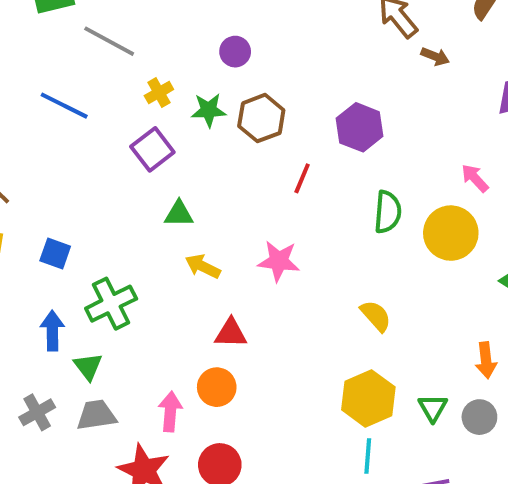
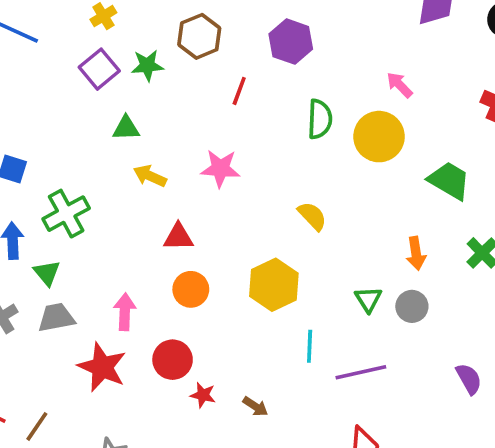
green star: (209, 110) -> (147, 65), moved
orange circle: (217, 387) -> (191, 289), moved
yellow hexagon: (368, 398) -> (274, 285), moved

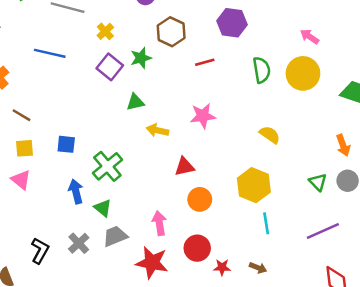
red line: (239, 91) -> (205, 62), turned 66
cyan line: (310, 346) -> (266, 223), moved

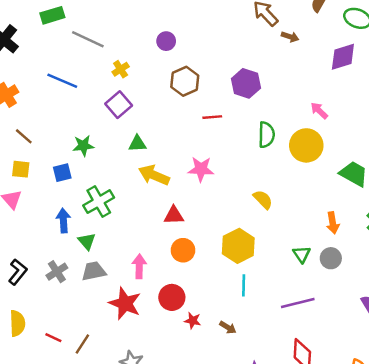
green star: (141, 58) -> (83, 146), moved
yellow arrow: (158, 130) -> (154, 175), size x1.4
blue square: (66, 144) -> (62, 173), turned -30

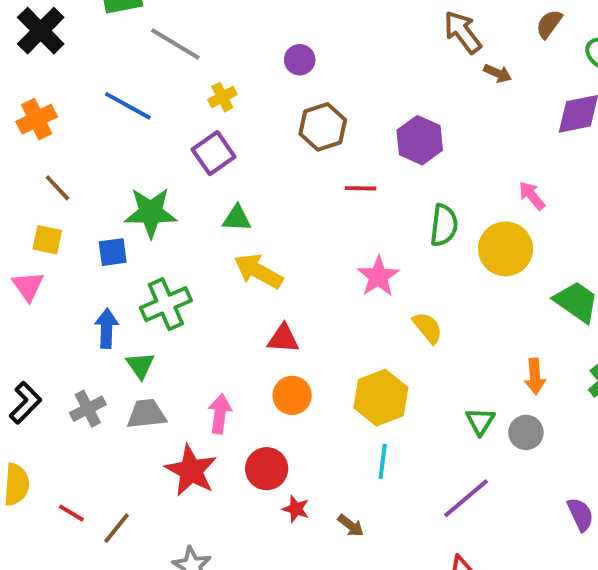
green star: (83, 146) -> (151, 213), size x1.5
pink star: (201, 169) -> (378, 276), moved, turned 30
purple line: (298, 303) -> (466, 498), turned -32

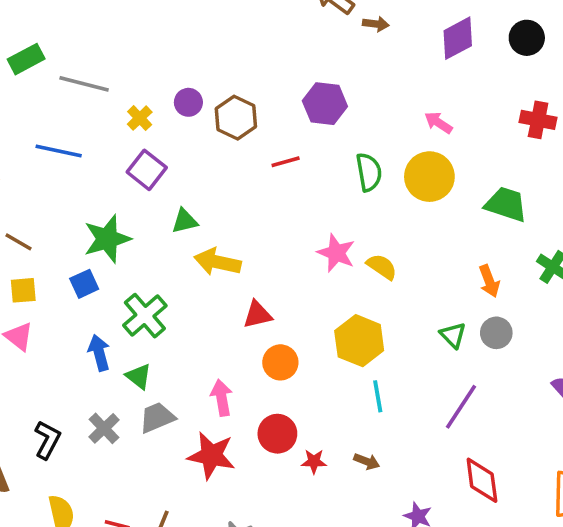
purple circle: (300, 60) -> (188, 102), moved
pink star: (378, 276) -> (336, 253), moved

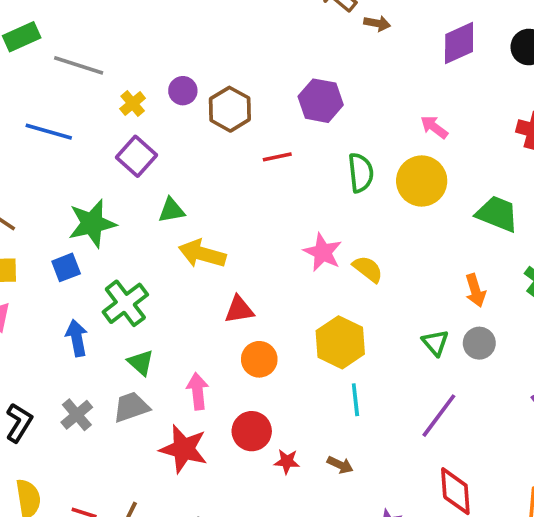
green triangle: (139, 376) -> (141, 363), moved

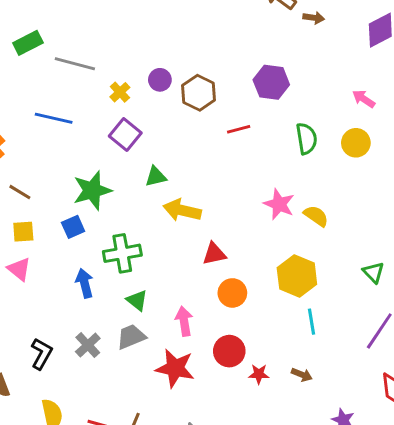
yellow circle: (422, 181) -> (356, 143), size x0.7
green cross: (125, 303) -> (122, 253), turned 30

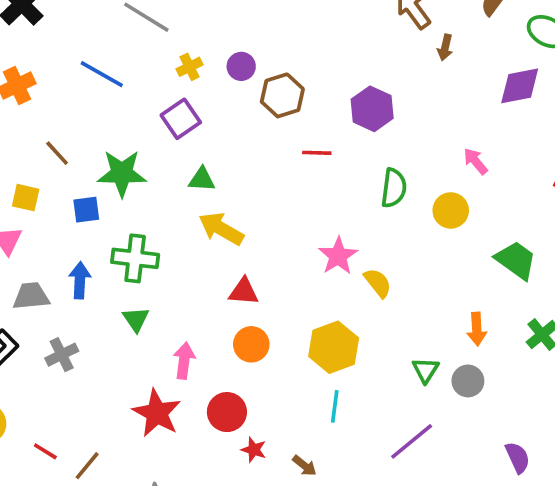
brown arrow: (314, 18) -> (445, 47), turned 78
brown line: (20, 192) -> (57, 153), moved
gray trapezoid: (131, 337) -> (31, 296), moved

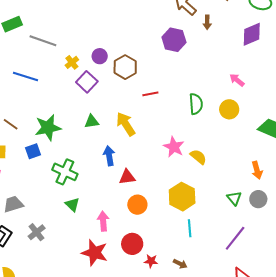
purple hexagon: (372, 109) -> (174, 40), moved
purple square: (181, 119) -> (87, 82), moved
yellow arrow: (221, 229) -> (126, 124), moved, turned 40
green cross: (135, 258) -> (65, 172), turned 30
blue arrow: (80, 280) -> (109, 156), moved

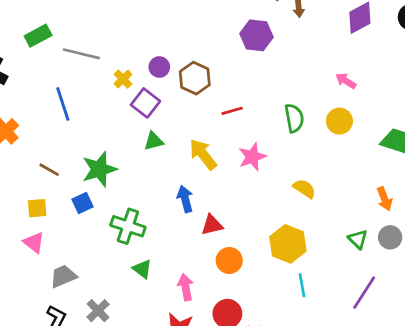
blue line: (25, 77) -> (63, 104), turned 60
green triangle: (92, 122) -> (154, 141), moved
pink star: (174, 147) -> (252, 157), moved, turned 30

